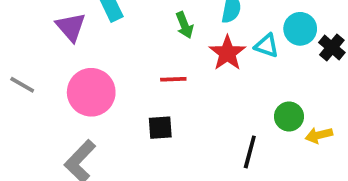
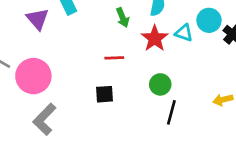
pink circle: (91, 92) -> (33, 76), moved
green circle: (289, 117) -> (160, 84), moved

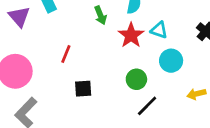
cyan circle: (209, 20) -> (171, 61), moved
red line: (114, 58) -> (66, 54), moved, turned -66
black line: (171, 112) -> (147, 106), turned 30

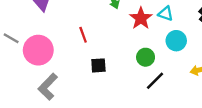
red line: (66, 54) -> (83, 35), turned -42

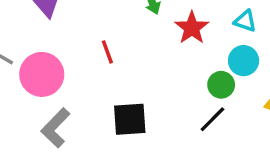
cyan triangle: (166, 14) -> (245, 21), moved
green circle: (146, 57) -> (221, 85), moved
black square: (98, 65) -> (130, 119), moved, size x1.5

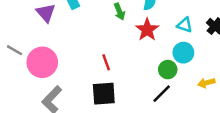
red line: (107, 52) -> (106, 62), moved

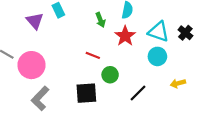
cyan triangle: (185, 25) -> (158, 32), size x1.5
red line: (106, 62) -> (93, 55), moved, turned -48
green circle: (168, 70) -> (110, 75), moved

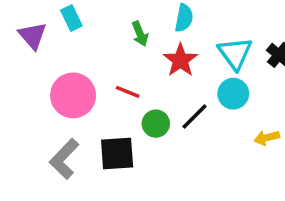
cyan triangle: (158, 32) -> (235, 53), turned 35
pink circle: (31, 65) -> (73, 95), moved
black line: (138, 93) -> (195, 117), moved
gray L-shape: (40, 98) -> (64, 159), moved

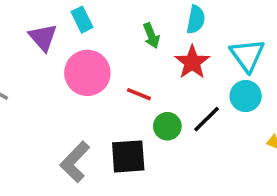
pink circle: (73, 95) -> (87, 73), moved

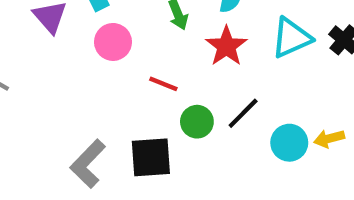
cyan triangle: (247, 55) -> (291, 38), turned 42
pink circle: (87, 73) -> (113, 42), moved, size x0.7
cyan circle: (246, 96) -> (289, 143), moved

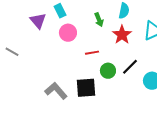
red line: (163, 84) -> (92, 53), turned -32
gray L-shape: (88, 164) -> (56, 91), turned 95

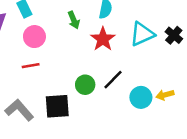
red line: (92, 53) -> (31, 66), moved

